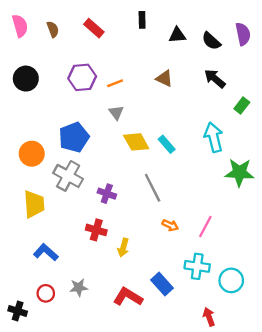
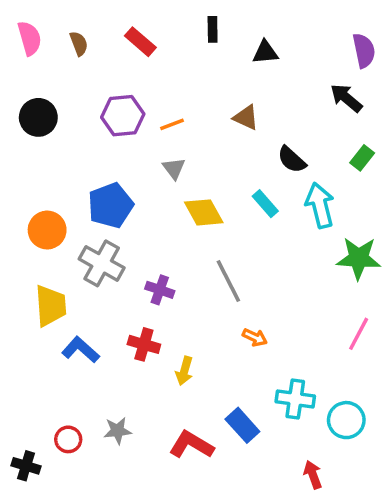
black semicircle: (211, 41) -> (292, 160), moved
black arrow: (215, 79) -> (346, 98), moved
cyan rectangle: (167, 144) -> (265, 204), moved
pink line: (205, 226) -> (359, 334), moved
blue L-shape: (46, 252) -> (81, 350), moved

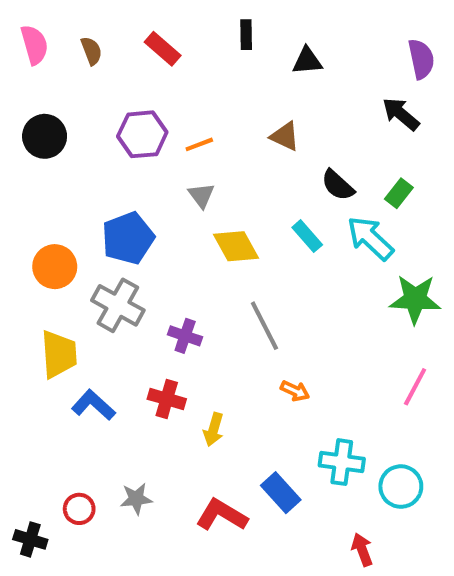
green rectangle: (362, 158) -> (399, 193), moved
cyan arrow: (320, 205) -> (370, 238), turned -33

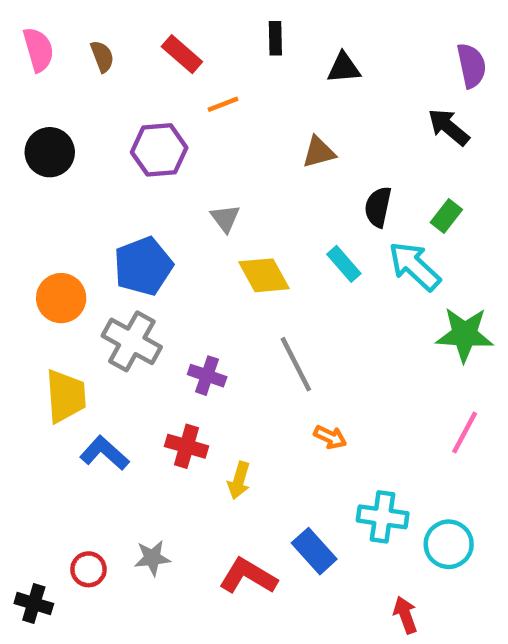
brown triangle: (285, 136) -> (319, 152), turned -40
orange line: (199, 144) -> (223, 104), moved
black semicircle: (338, 185) -> (378, 207), turned 60

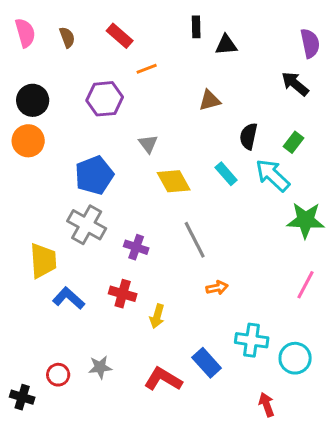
black rectangle: (275, 38) -> (196, 27), moved
orange circle: (61, 298) -> (28, 141), moved
orange arrow: (330, 437) -> (217, 288), turned -36

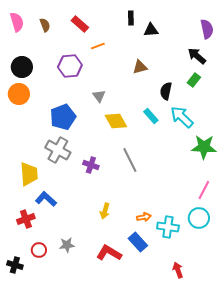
green rectangle: (294, 142) -> (194, 80), moved
orange arrow: (217, 288) -> (144, 217), moved
red cross: (123, 294) -> (26, 219), moved, turned -36
cyan circle: (295, 358) -> (199, 218), moved

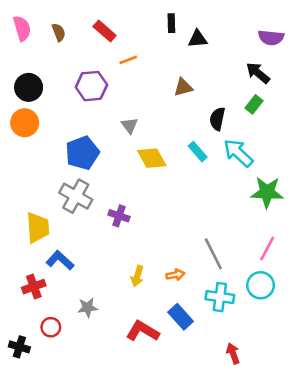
purple semicircle: (207, 29) -> (271, 38), turned 108
gray line: (130, 160) -> (213, 254), moved
orange arrow: (144, 217) -> (175, 275), moved
gray star: (67, 245) -> (88, 308), moved

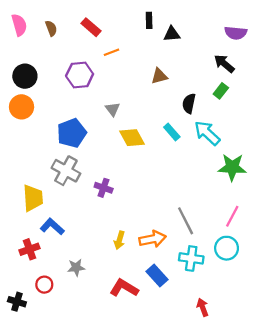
orange arrow: (175, 275) -> (153, 239), size x1.6

